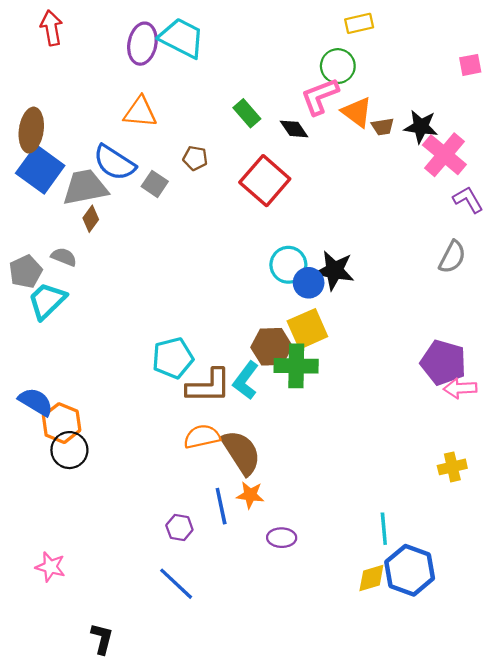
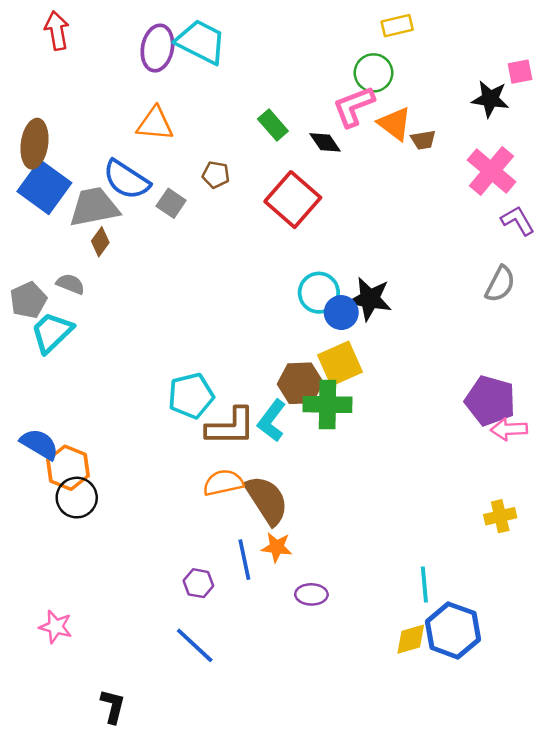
black star: (421, 127) -> (490, 99), moved

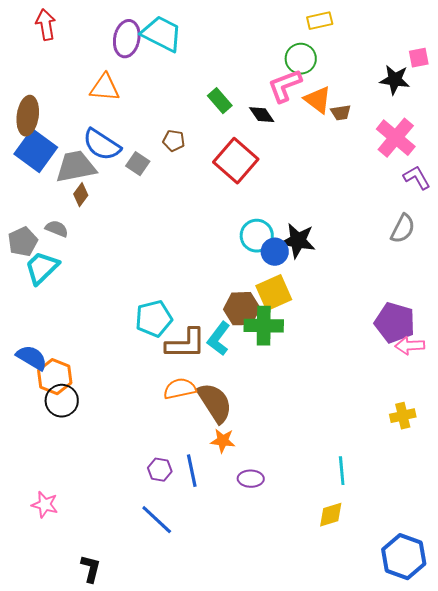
orange triangle: (155, 124) -> (105, 88), moved
blue line: (244, 560) -> (192, 471), moved
blue hexagon: (453, 630) -> (404, 557), moved

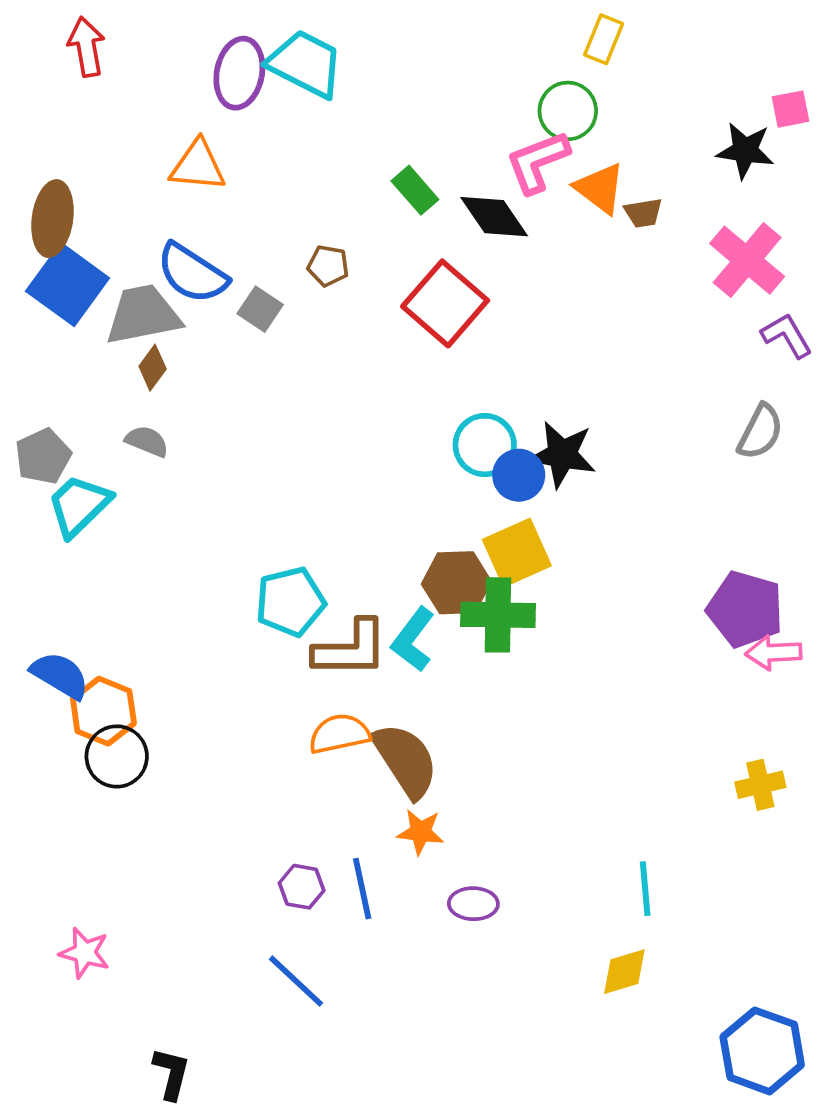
yellow rectangle: (320, 21) -> (604, 39), turned -55
black diamond: (262, 115) -> (494, 217), size x1.4
gray semicircle: (57, 229) -> (147, 441), moved

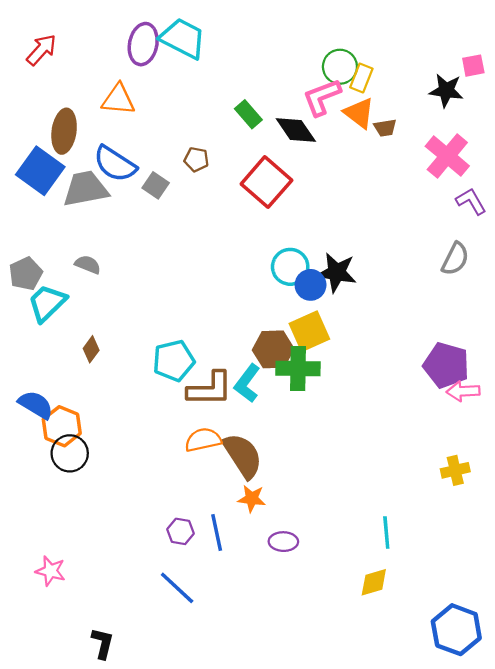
yellow rectangle: (604, 39) -> (361, 78), moved
red arrow: (86, 47) -> (41, 50), moved, turned 52
brown ellipse: (52, 219) -> (64, 131), moved
brown diamond: (153, 368) -> (91, 349), moved

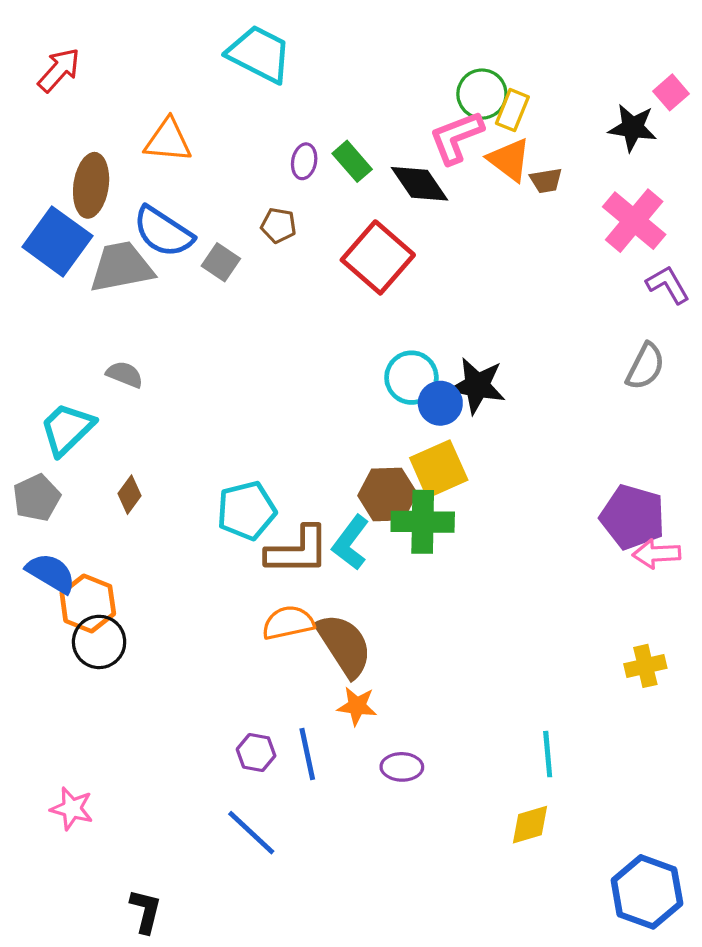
purple ellipse: (143, 44) -> (304, 161), moved, size x0.6
pink square: (473, 66) -> (671, 92), turned -30
gray pentagon: (26, 274) -> (37, 498), moved

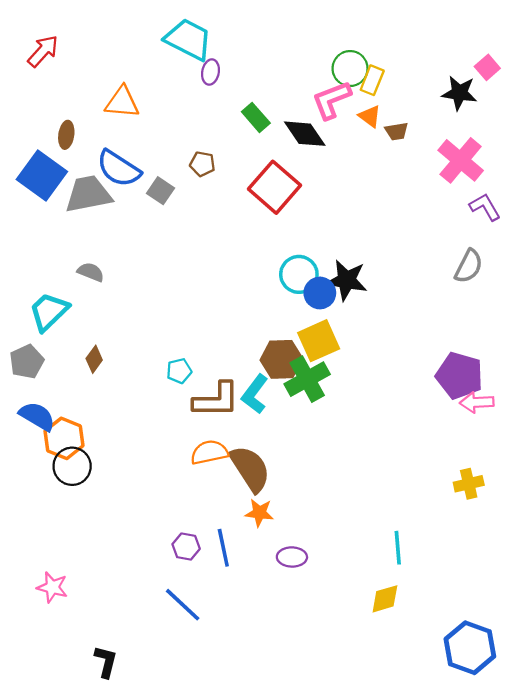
orange triangle: (509, 160) -> (370, 116), size x0.7
purple ellipse: (304, 161) -> (211, 72), moved
brown ellipse: (91, 185) -> (66, 135), size x0.6
cyan pentagon: (246, 511) -> (179, 371), size x0.6
green cross: (423, 522) -> (307, 379), turned -30

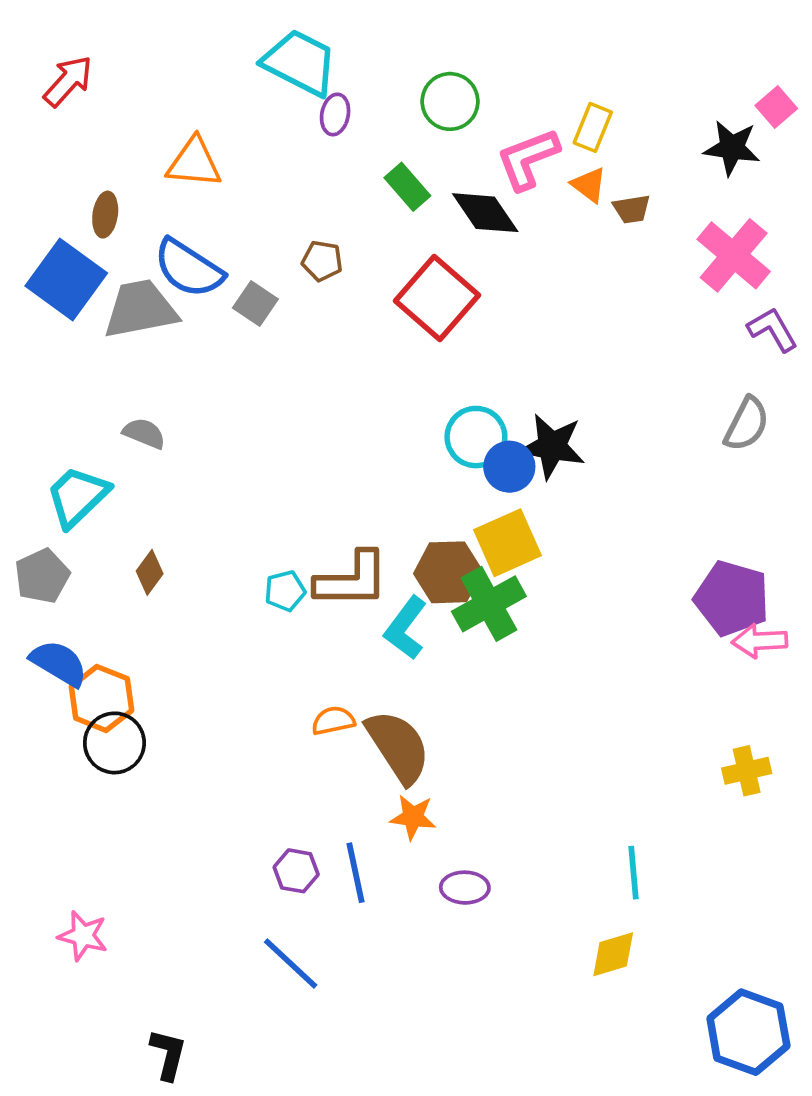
green circle: (350, 69) -> (450, 101), moved
brown L-shape: (216, 400) -> (352, 580), moved
orange semicircle: (209, 452) -> (333, 721), size x0.7

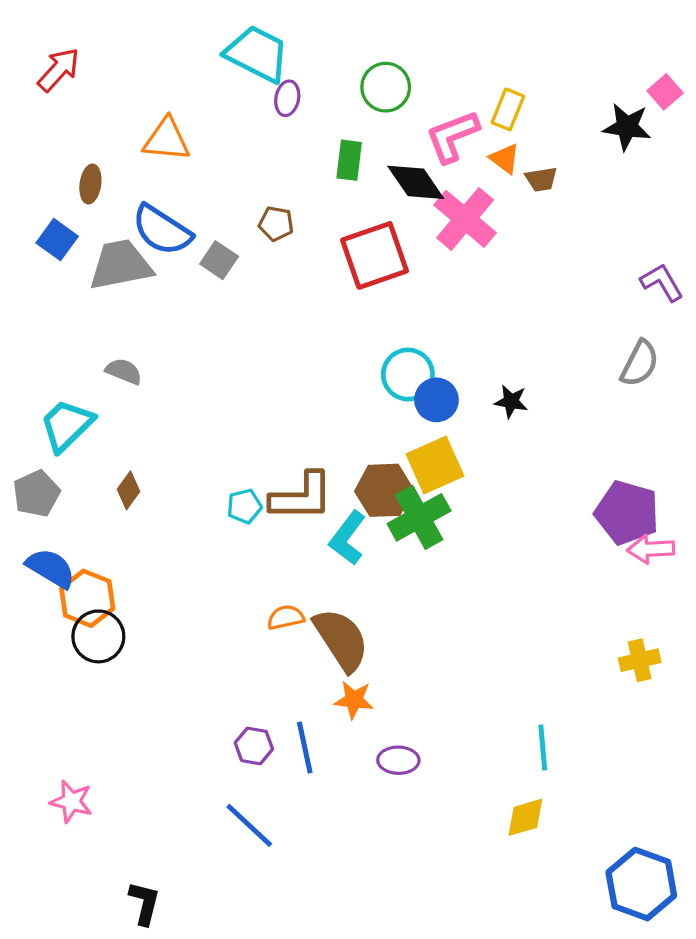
green rectangle: (407, 187) -> (349, 160), turned 48
pink cross: (734, 255) -> (465, 219), moved
blue square: (66, 279) -> (57, 240), size x0.6
red square: (437, 298) -> (375, 255), turned 30
black star: (552, 446) -> (511, 401), moved, size x0.6

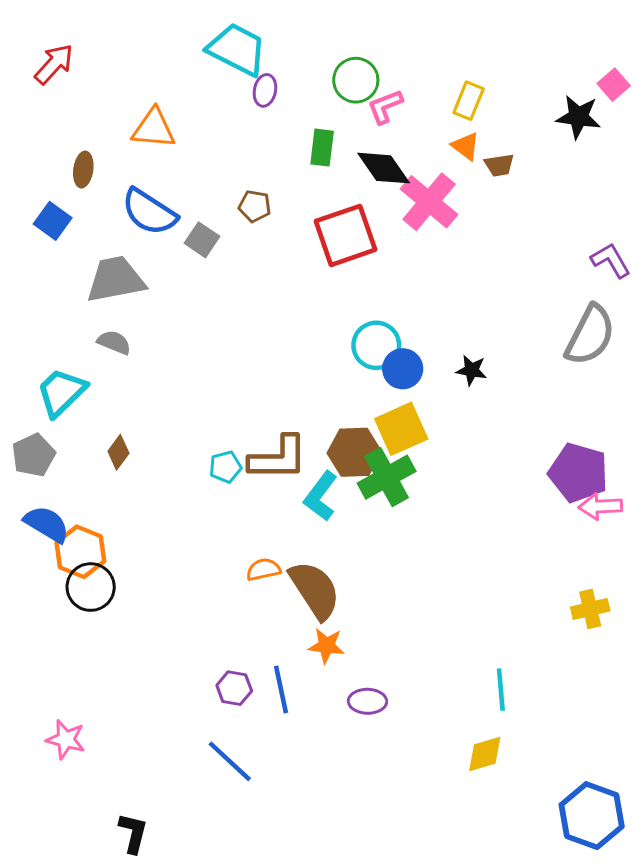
pink L-shape: (452, 136) -> (385, 107), moved, size x0.7
gray trapezoid: (121, 265) -> (116, 279), moved
gray semicircle: (640, 363) -> (590, 335), size x1.4

